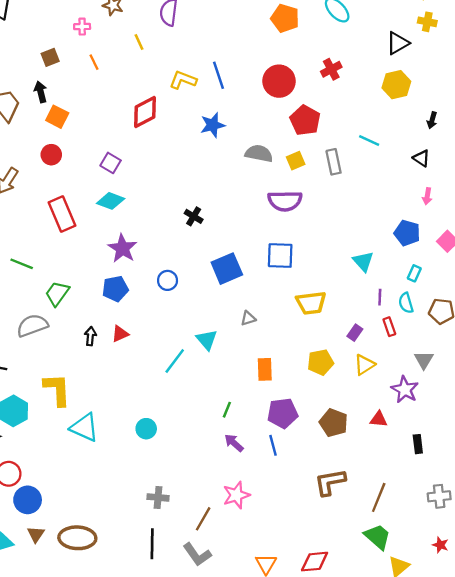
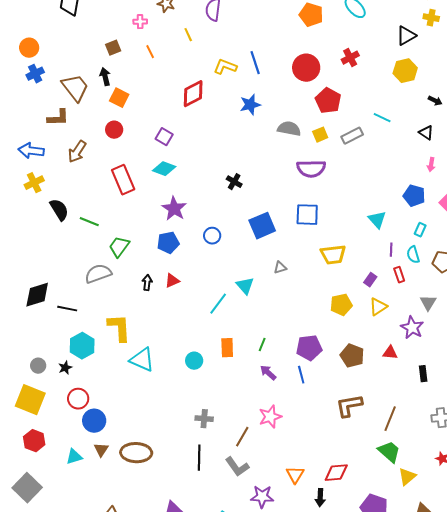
black arrow: (432, 120) -> (435, 101), turned -80
gray rectangle: (334, 162) -> (352, 136), turned 75
orange rectangle: (265, 369) -> (227, 348), moved

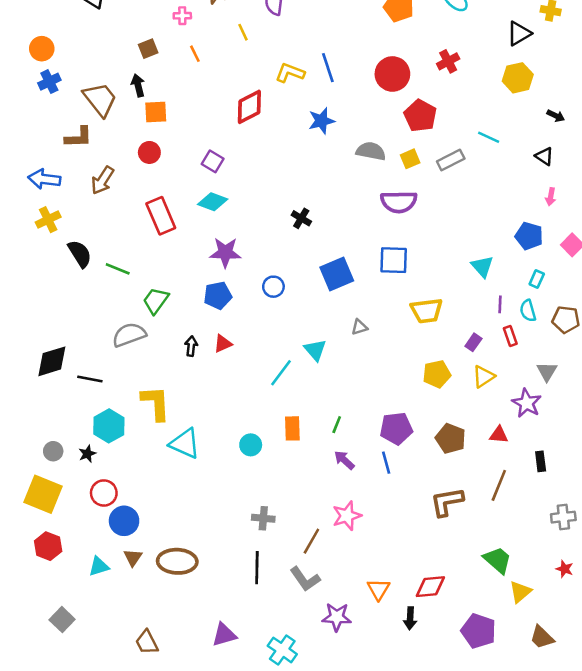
orange square: (119, 98) -> (156, 112), turned -30
purple star: (174, 209) -> (225, 252), turned -30
brown line: (390, 419) -> (499, 485), moved
gray square: (27, 488) -> (62, 620), moved, size x0.7

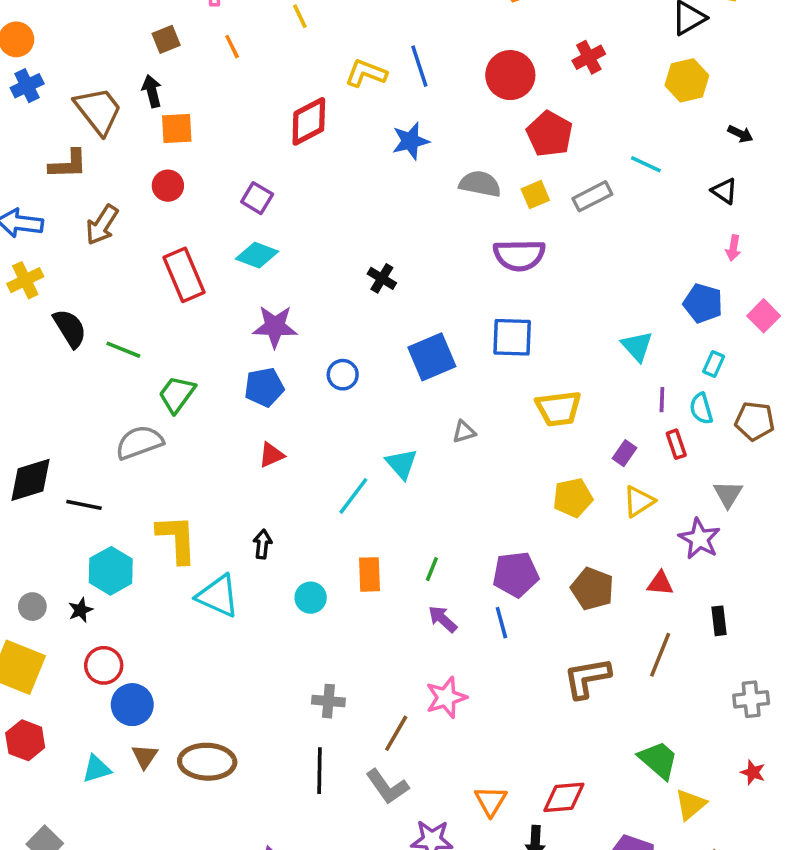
black arrow: (191, 346) -> (262, 544), moved

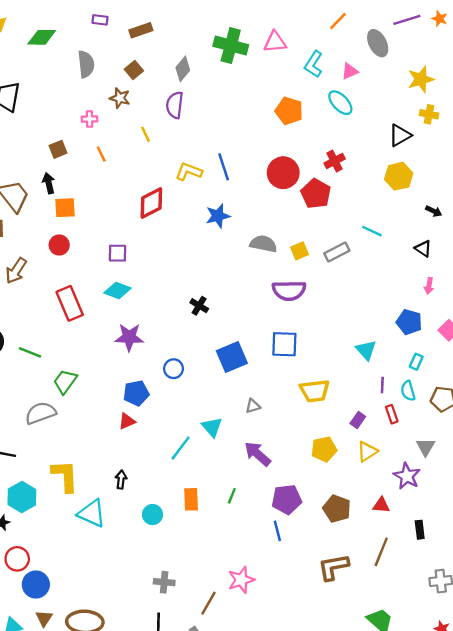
red pentagon: (550, 134) -> (316, 194), moved
purple square: (257, 198) -> (118, 253), turned -30
blue pentagon: (264, 387) -> (136, 393), moved
purple arrow: (443, 619) -> (258, 454), moved, size x1.4

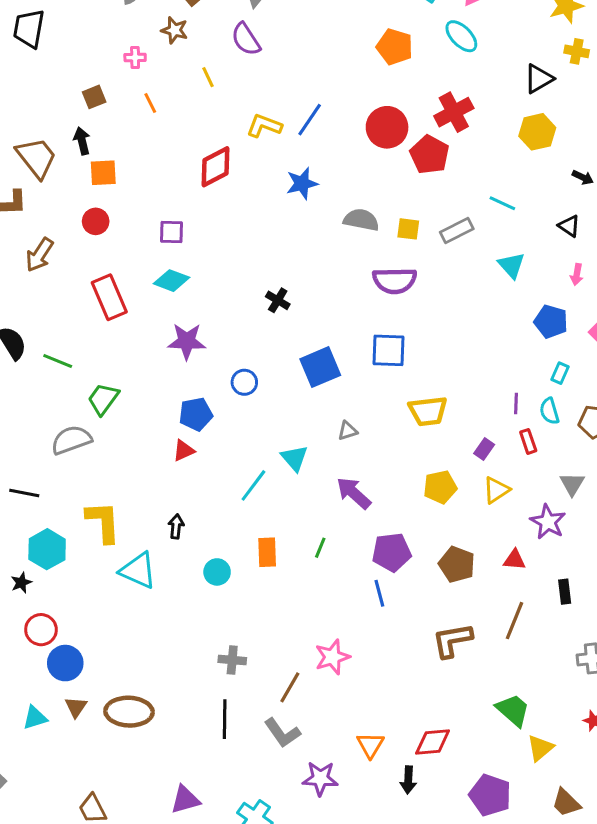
purple semicircle: (175, 105) -> (246, 39), turned -40
red cross: (335, 161) -> (454, 112), size x1.4
blue line: (224, 167) -> (310, 120), turned 52
yellow square: (300, 251) -> (408, 229), turned 30
cyan triangle: (366, 350) -> (511, 265), moved

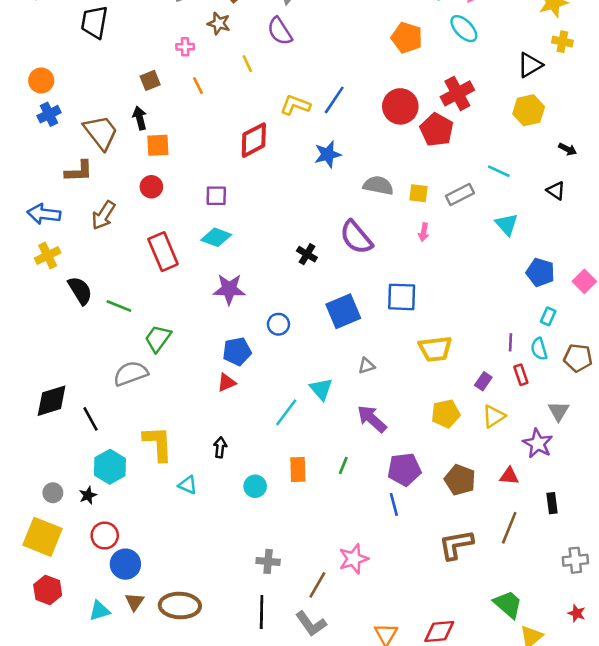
pink arrow: (577, 274) -> (424, 232), moved
purple semicircle: (395, 281) -> (356, 237), moved, turned 51
black line: (24, 493) -> (90, 419), turned 50
cyan triangle: (138, 570) -> (188, 485), size x0.6

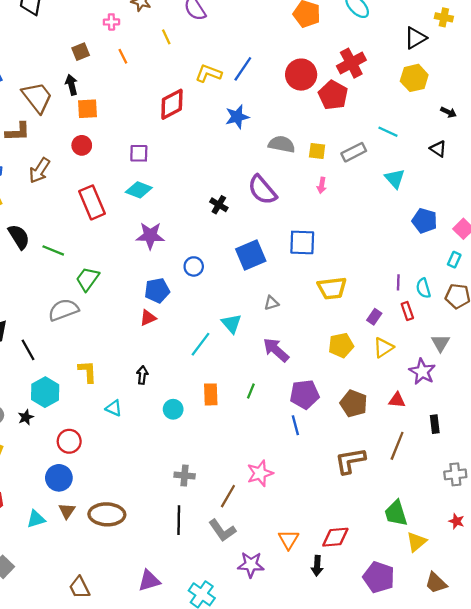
cyan rectangle: (548, 316) -> (454, 260), moved
yellow L-shape: (158, 443) -> (87, 372), size x0.7
red circle: (105, 536) -> (69, 441), moved
green trapezoid: (508, 604) -> (396, 513), turned -148

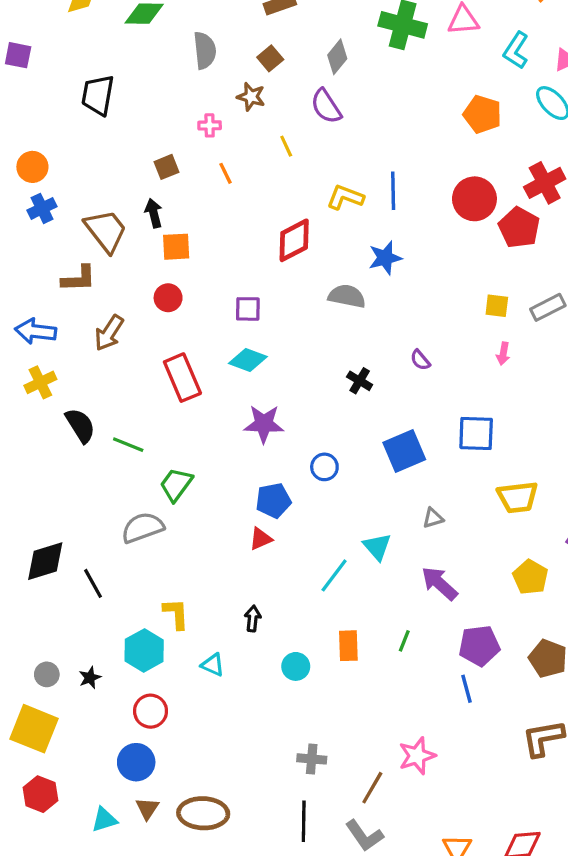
blue line: (243, 69) -> (393, 191), turned -35
gray semicircle: (282, 144) -> (347, 296), moved
purple semicircle: (262, 190) -> (420, 360), size x0.5
yellow pentagon: (341, 345) -> (530, 577), turned -30
cyan hexagon: (45, 392) -> (144, 650), moved

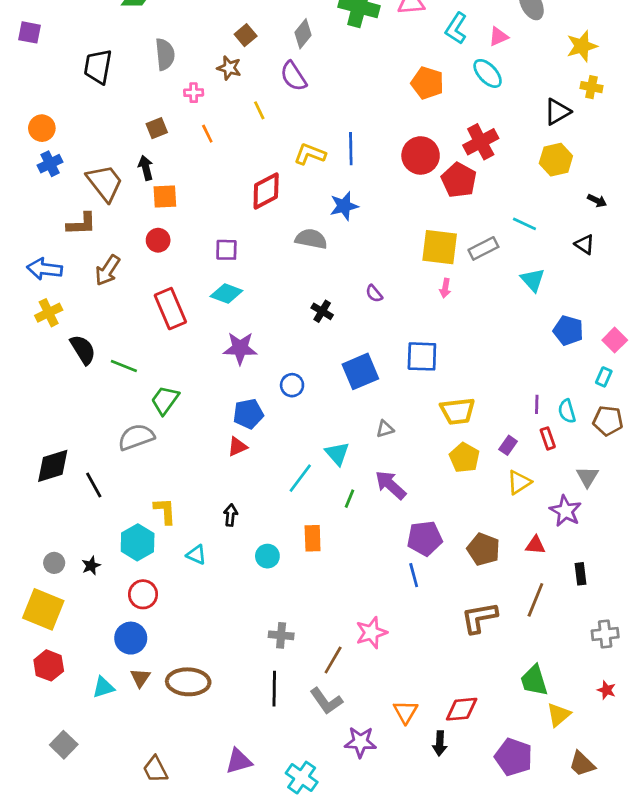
gray semicircle: (205, 50) -> (165, 54), moved
yellow square: (497, 306) -> (440, 247), size x1.8
yellow pentagon: (530, 577) -> (464, 458), moved
green line: (404, 641) -> (349, 499), moved

